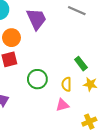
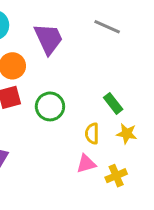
green circle: (37, 79) -> (50, 106), moved
yellow cross: (89, 122) -> (116, 176), moved

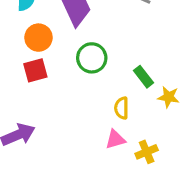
green circle: (50, 106) -> (92, 58), moved
yellow star: (127, 134) -> (168, 97), moved

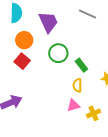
red square: (35, 70) -> (22, 61), turned -35
green rectangle: (143, 77) -> (81, 65), moved

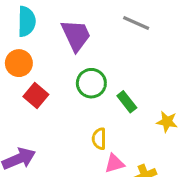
orange circle: (24, 40) -> (19, 63), moved
yellow semicircle: (77, 85) -> (99, 139), moved

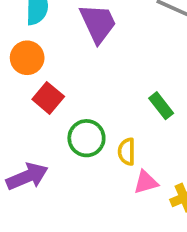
green circle: (91, 83) -> (86, 138), moved

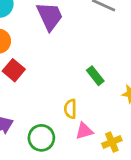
green circle: (86, 138) -> (41, 138), moved

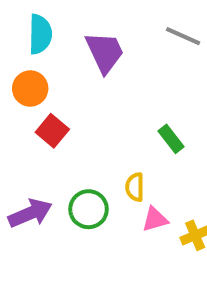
green circle: (41, 138) -> (89, 209), moved

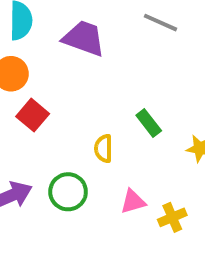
purple trapezoid: (105, 52) -> (84, 38), turned -45
yellow semicircle: (135, 187) -> (103, 149), moved

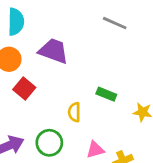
purple trapezoid: (84, 38) -> (53, 51), moved
green rectangle: (149, 123) -> (106, 94), turned -30

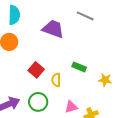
purple trapezoid: (53, 51) -> (53, 29), moved
red square: (24, 88) -> (36, 70), moved

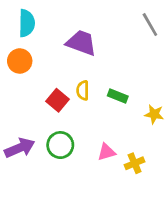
gray line: (85, 16) -> (150, 25), moved, turned 36
yellow semicircle: (56, 80) -> (83, 90), moved

